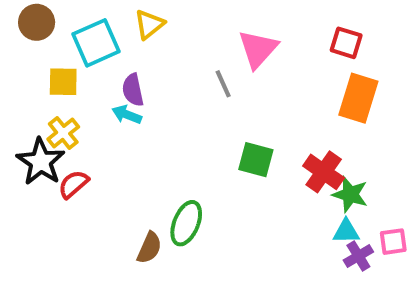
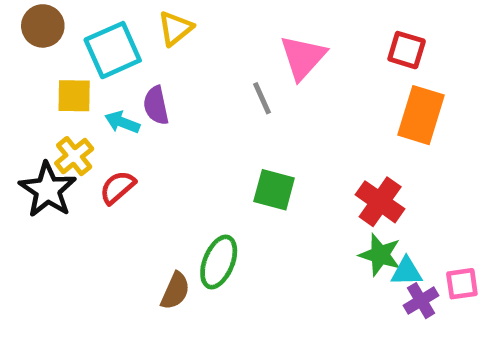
cyan arrow: (127, 115) -> (122, 122), moved
green square: (256, 160) -> (274, 190), moved
red semicircle: (73, 184) -> (117, 187), moved
green star: (350, 194) -> (380, 255), moved

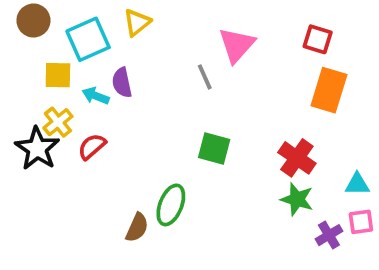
cyan triangle: (407, 272) -> (357, 184), moved

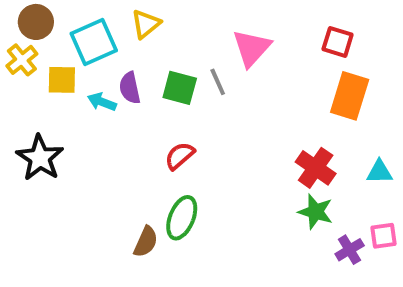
yellow cross: (58, 122) -> (22, 60), moved
red semicircle: (92, 147) -> (180, 156), moved
green square: (214, 148) -> (180, 88), moved
cyan triangle: (357, 184) -> (379, 172), moved

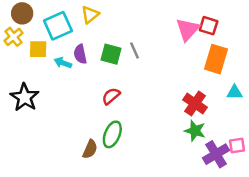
pink triangle: (252, 48) -> (188, 29), moved
cyan triangle: (379, 172) -> (235, 92), moved
purple cross: (350, 250) -> (216, 154), size x1.5

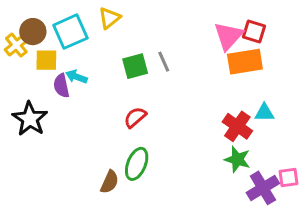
brown circle: (22, 13) -> (33, 32), moved
purple semicircle: (80, 54) -> (61, 86), moved
green square: (111, 54) -> (135, 66), turned -30
orange rectangle: (216, 59) -> (245, 62), moved, turned 64
cyan triangle: (235, 92) -> (264, 113), moved

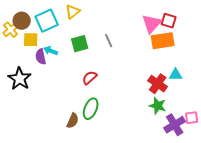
green square: (135, 66) -> (80, 44), moved

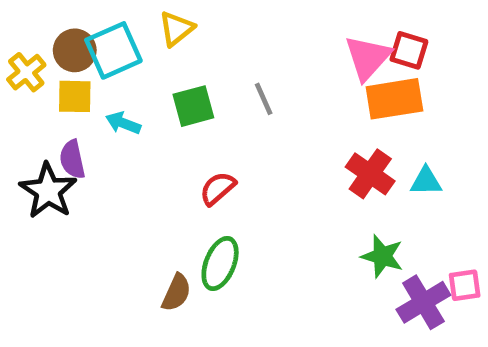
brown circle: (22, 21) -> (75, 50), moved
purple semicircle: (41, 57) -> (72, 159), moved
red cross: (158, 84) -> (370, 174), moved

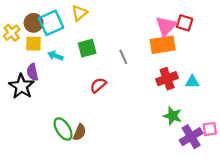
gray line: (264, 99) -> (123, 57), moved
orange rectangle: (394, 99) -> (163, 45), moved
red cross: (370, 174) -> (167, 79), turned 35
green ellipse: (220, 263) -> (63, 129), moved, turned -55

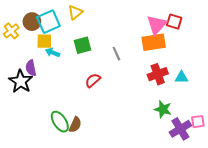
yellow square: (34, 44) -> (44, 41), moved

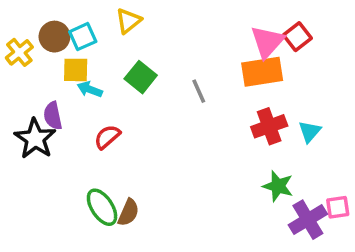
cyan square: (48, 22) -> (83, 37), size x0.7
red square: (174, 22) -> (297, 37), turned 35
green square: (82, 45) -> (141, 77), turned -36
cyan triangle: (181, 77) -> (310, 132), turned -48
red semicircle: (93, 80) -> (107, 137), moved

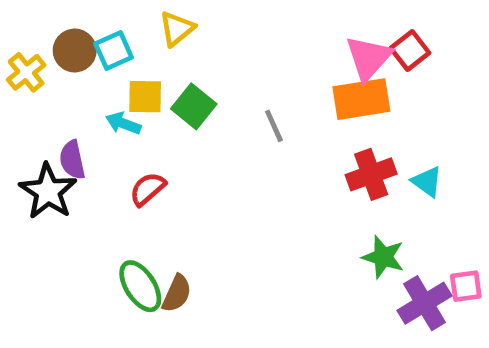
yellow square: (76, 70) -> (145, 97), moved
cyan triangle: (310, 132) -> (427, 182), turned -35

